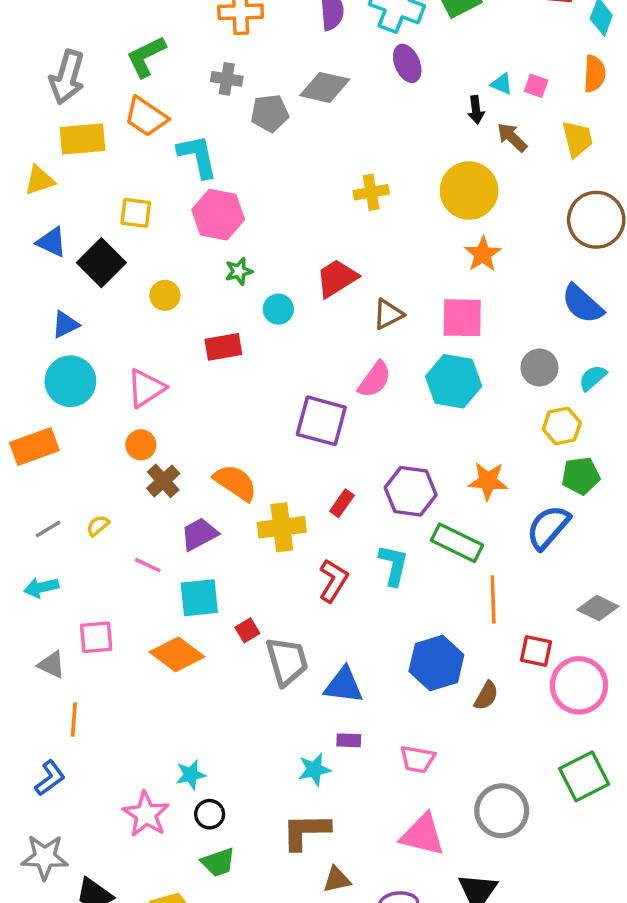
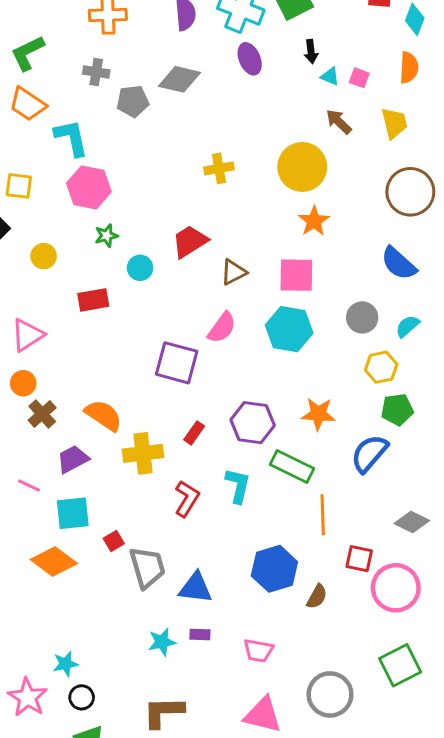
black arrow: (476, 110) -> (311, 52), moved
cyan star: (314, 770) -> (162, 642), moved

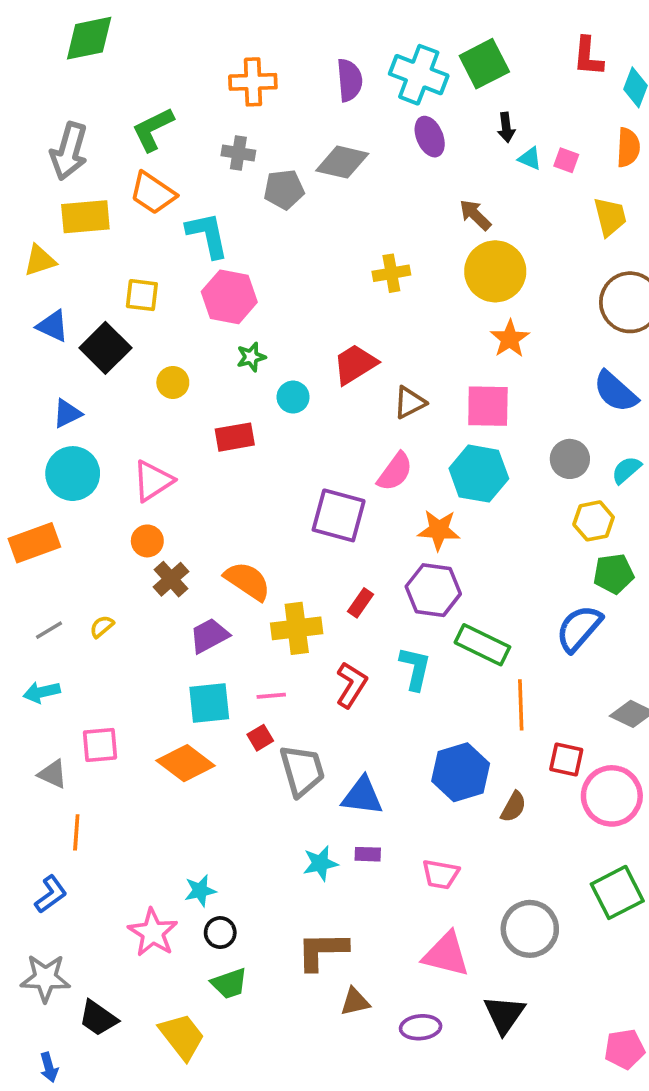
brown arrow: (339, 122) -> (475, 215), moved
orange star: (318, 414) -> (439, 530), moved
pink line: (29, 486) -> (271, 696), moved, turned -30

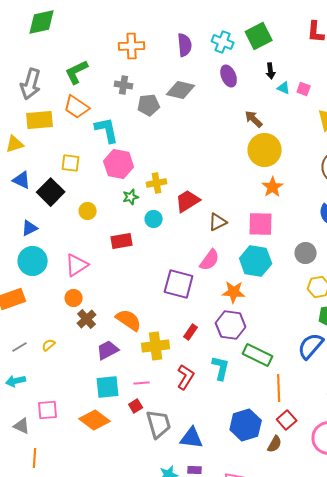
cyan cross: (419, 75) -> (223, 42), size x0.7
yellow cross: (391, 273) -> (157, 183), moved
red square: (566, 759) -> (287, 420), moved, turned 36

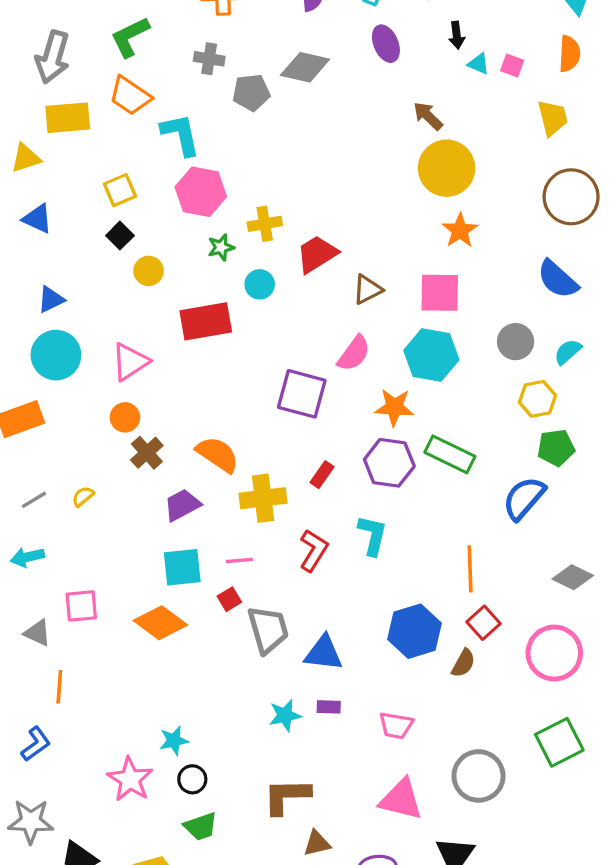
yellow square: (71, 163) -> (120, 190), turned -30
black square: (51, 192) -> (120, 236), moved, size x0.6
red rectangle: (122, 241) -> (206, 321), size x1.4
green rectangle: (258, 355) -> (450, 454), moved

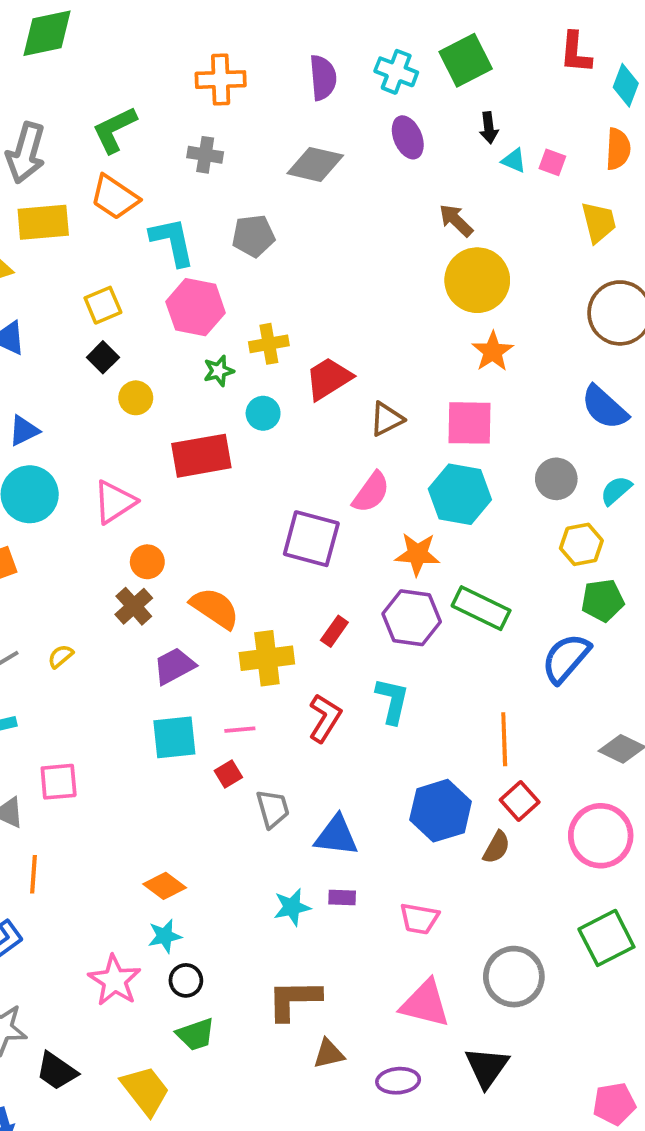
gray pentagon: (251, 92) -> (253, 236), moved
orange circle: (125, 417) -> (147, 562), moved
orange diamond: (160, 623) -> (165, 886), moved, size x0.7
gray trapezoid: (268, 629) -> (273, 809), size x0.7

